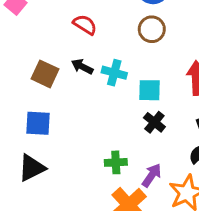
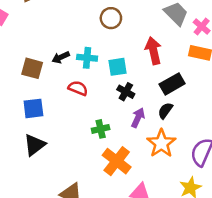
red semicircle: (85, 25) -> (78, 88), moved
black arrow: (82, 67) -> (61, 57), turned -42
purple arrow: (152, 175) -> (138, 118), moved

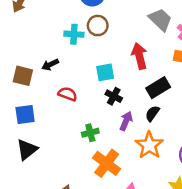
cyan cross: (87, 58) -> (74, 34), moved

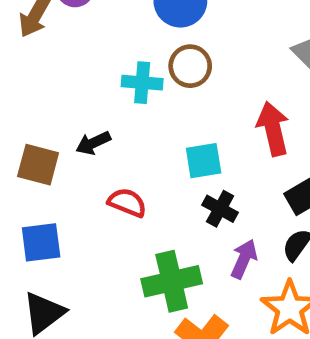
green cross: (90, 133) -> (172, 281), size x1.6

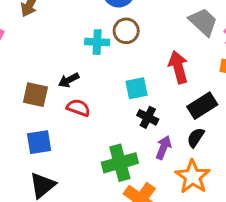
red semicircle: (127, 203) -> (78, 108), moved

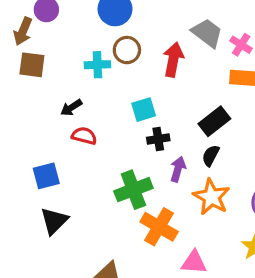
red arrow: (178, 67) -> (173, 60), moved, turned 32
brown square: (35, 95) -> (32, 65), moved
black cross: (148, 117) -> (158, 139), turned -30

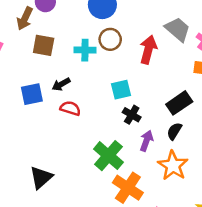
brown square: (32, 65) -> (44, 45), moved
black cross: (158, 139) -> (132, 115), turned 36
blue square: (46, 176) -> (32, 94), moved
green cross: (133, 190) -> (108, 156), turned -32

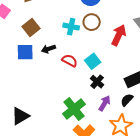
brown square: (44, 45) -> (31, 28), moved, turned 30
cyan square: (121, 90) -> (93, 61), turned -35
red semicircle: (70, 108) -> (70, 61), moved

